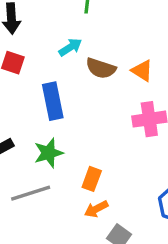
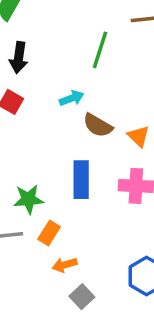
blue rectangle: (53, 101) -> (81, 180), moved
orange rectangle: (92, 179) -> (49, 233), moved

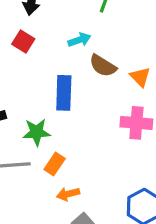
blue rectangle: (81, 180) -> (64, 93), moved

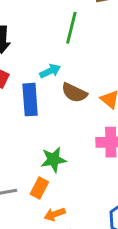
blue rectangle: (64, 93) -> (30, 100), moved
green star: (37, 132) -> (54, 160), moved

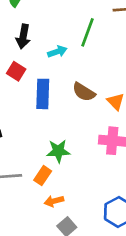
cyan arrow: (50, 71) -> (57, 52), moved

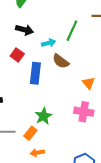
black arrow: (23, 36) -> (24, 30), turned -90
brown semicircle: (84, 92) -> (61, 61), moved
green star: (58, 151) -> (43, 116), turned -30

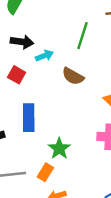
cyan arrow: (49, 43) -> (44, 56), moved
blue rectangle: (35, 73) -> (29, 118), moved

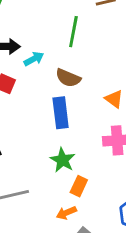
blue rectangle: (29, 118) -> (61, 113), moved
orange rectangle: (45, 172) -> (79, 186), moved

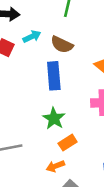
cyan arrow: (34, 59) -> (32, 37), moved
orange rectangle: (79, 186) -> (68, 143), turned 30

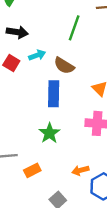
orange rectangle: (68, 143) -> (32, 170), moved
orange arrow: (55, 166) -> (80, 170), moved

